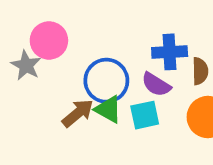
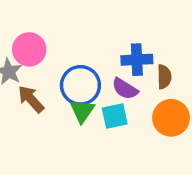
green triangle: (108, 109) -> (82, 111), turned 36
brown arrow: (78, 113) -> (31, 99), moved, turned -92

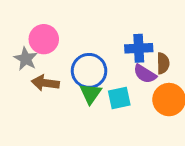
purple semicircle: (125, 89) -> (145, 74), moved
brown arrow: (31, 99) -> (45, 83), turned -40

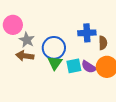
pink circle: (44, 39) -> (13, 25), moved
gray star: (26, 59) -> (27, 40), moved
purple semicircle: (145, 74) -> (89, 67), moved

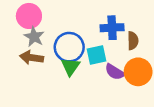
pink circle: (13, 25) -> (29, 16), moved
cyan square: (74, 66) -> (96, 55), moved

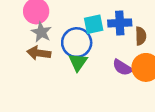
cyan square: (96, 55) -> (94, 24), moved

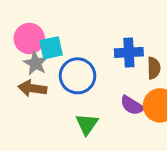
cyan square: (94, 24) -> (51, 48), moved
green triangle: (78, 62) -> (87, 124), moved

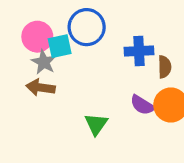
blue circle: (78, 76) -> (87, 27), moved

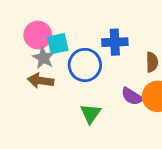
blue circle: (87, 27) -> (85, 65), moved
blue cross: (139, 51) -> (115, 42), moved

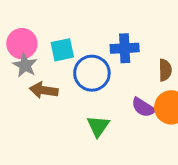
pink circle: (38, 35) -> (22, 44), moved
gray star: (43, 58) -> (25, 65), moved

